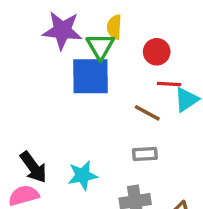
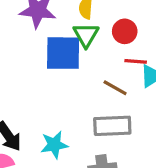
green triangle: (100, 46) -> (86, 35), moved
gray rectangle: (145, 154) -> (112, 126), size x1.6

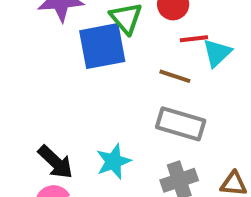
gray rectangle: (112, 126) -> (181, 124), turned 30

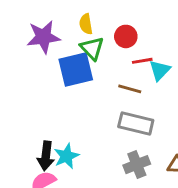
cyan star: (114, 161) -> (66, 156), moved
black arrow: (55, 162) -> (46, 156), turned 56

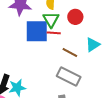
red line: (142, 61) -> (54, 33), moved

